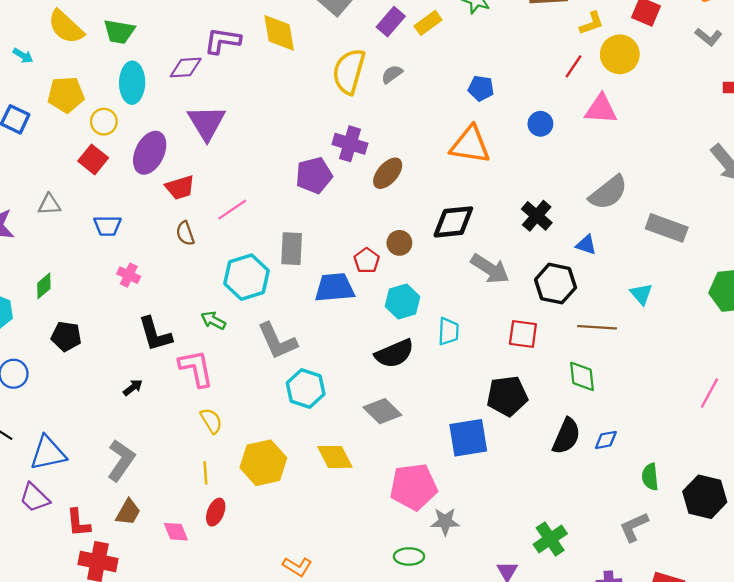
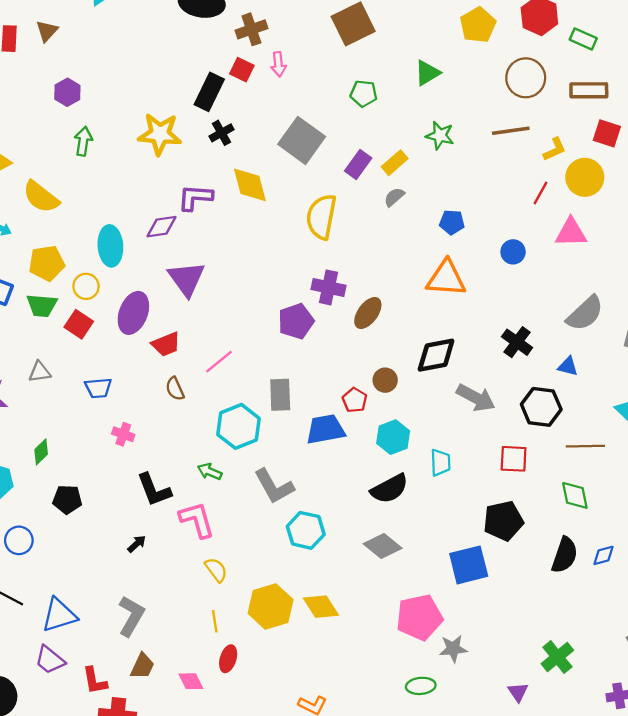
green trapezoid: (119, 32) -> (42, 306), moved
gray semicircle: (392, 74) -> (394, 197), moved
yellow diamond: (335, 457) -> (321, 607), moved

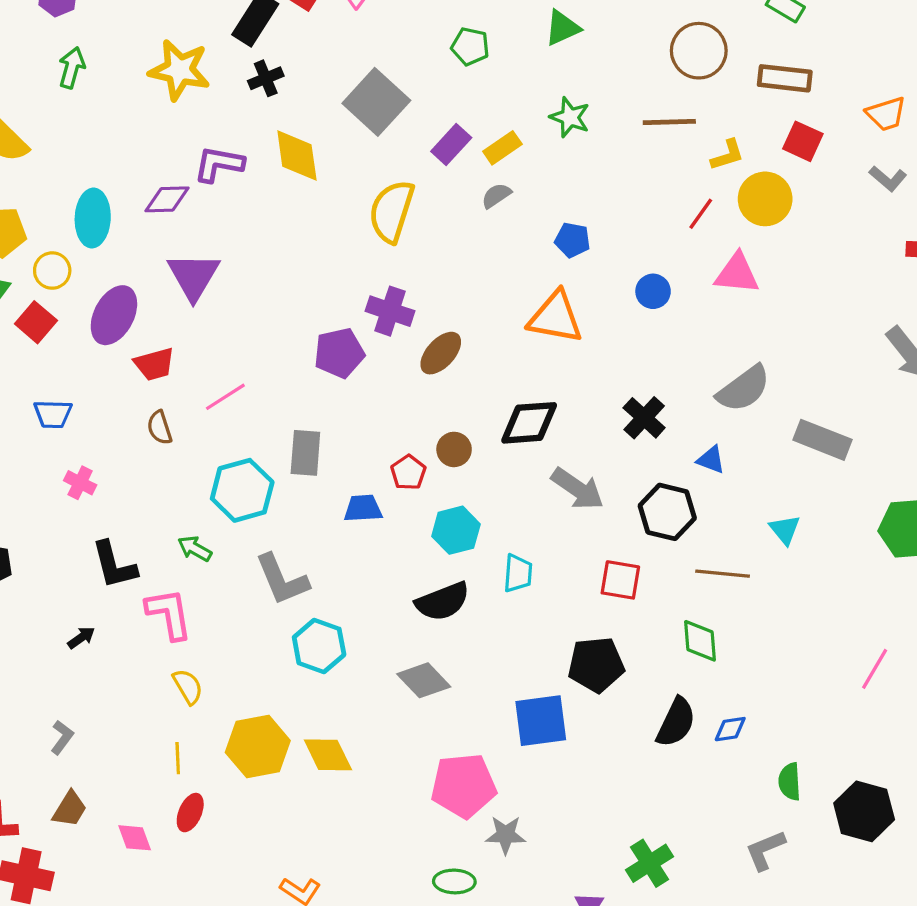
blue trapezoid: (325, 429) -> (363, 508), size x0.7
gray L-shape: (131, 616) -> (62, 737), size x0.6

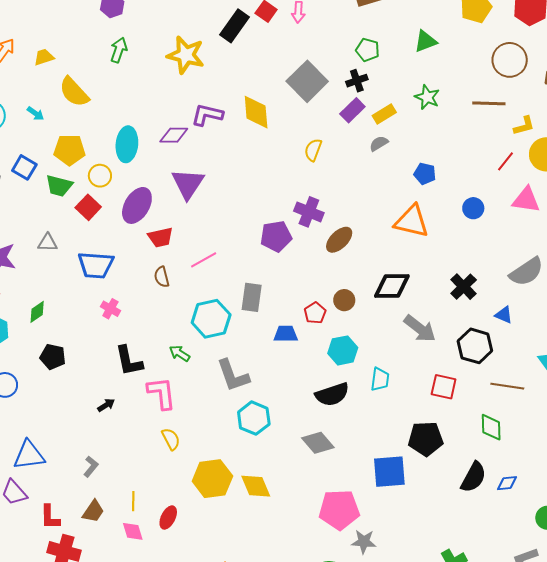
black cross: (266, 78) -> (357, 81), moved
yellow semicircle: (392, 211) -> (313, 150), size x0.6
blue trapezoid: (53, 414) -> (96, 265), size x1.5
yellow line: (178, 758) -> (133, 501), moved

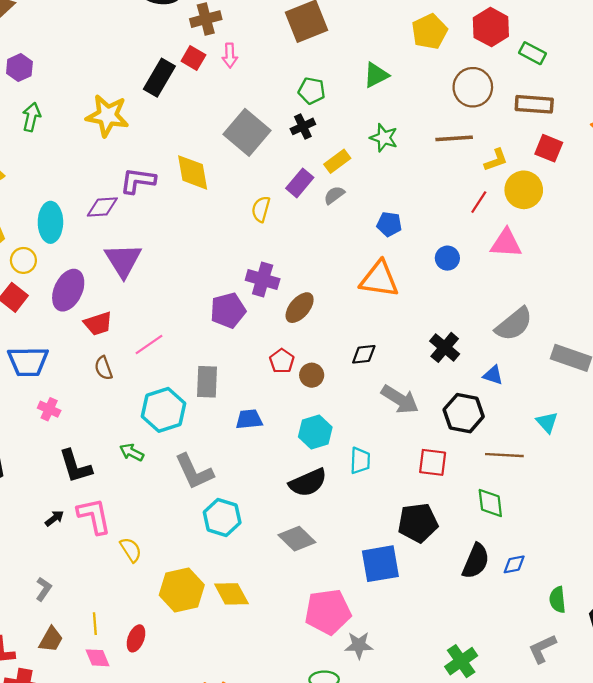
purple rectangle: (352, 110) -> (300, 183), moved
black diamond: (392, 286) -> (364, 354), size x0.6
red pentagon: (315, 313) -> (282, 361), moved
pink L-shape: (162, 393) -> (94, 516), moved

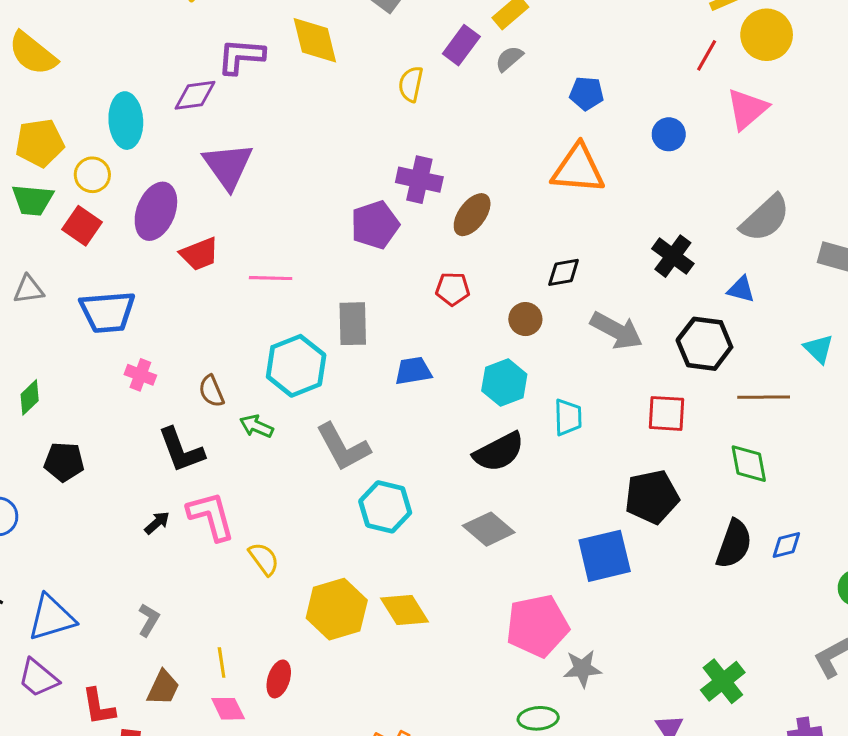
pink triangle: (506, 243) -> (747, 109), turned -40
pink line: (149, 345) -> (271, 278), turned 40
red pentagon: (282, 361) -> (453, 289), turned -30
brown semicircle: (104, 368) -> (211, 391), moved
brown circle: (312, 375) -> (525, 319), moved

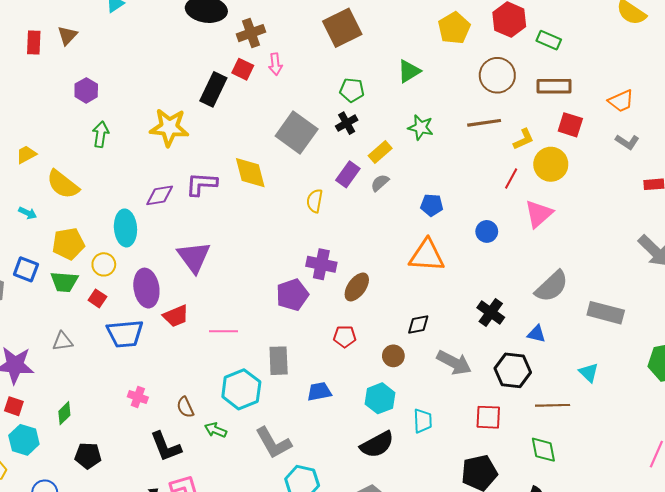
purple diamond: (195, 95) -> (160, 195), moved
purple ellipse: (156, 211) -> (146, 288), turned -30
red square: (82, 226) -> (97, 298), size x0.7
blue trapezoid: (107, 312) -> (125, 334), moved

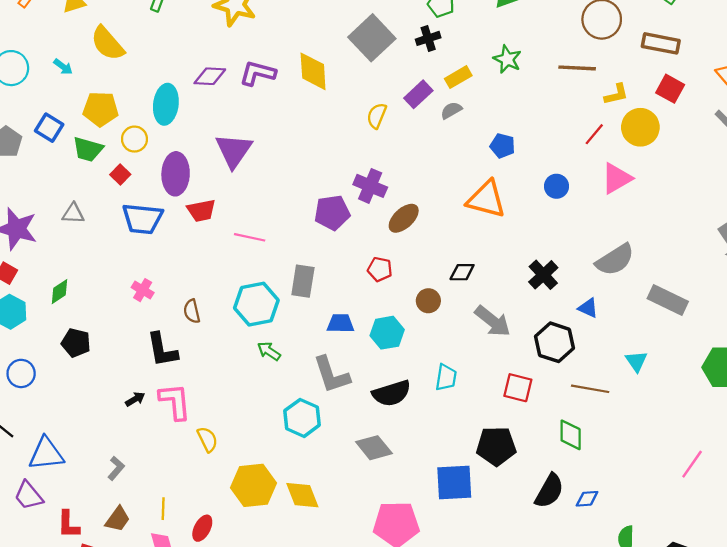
cyan hexagon: (380, 398) -> (387, 333), moved
green arrow: (216, 430) -> (269, 351), moved
gray L-shape: (273, 443) -> (331, 375), moved

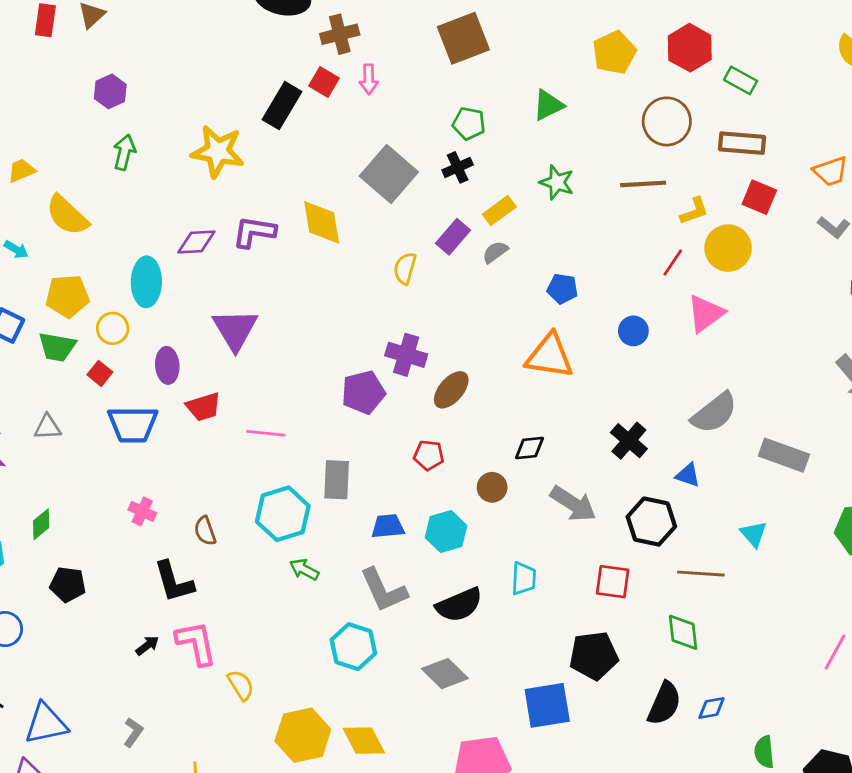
purple ellipse: (176, 174) -> (167, 365), size x0.7

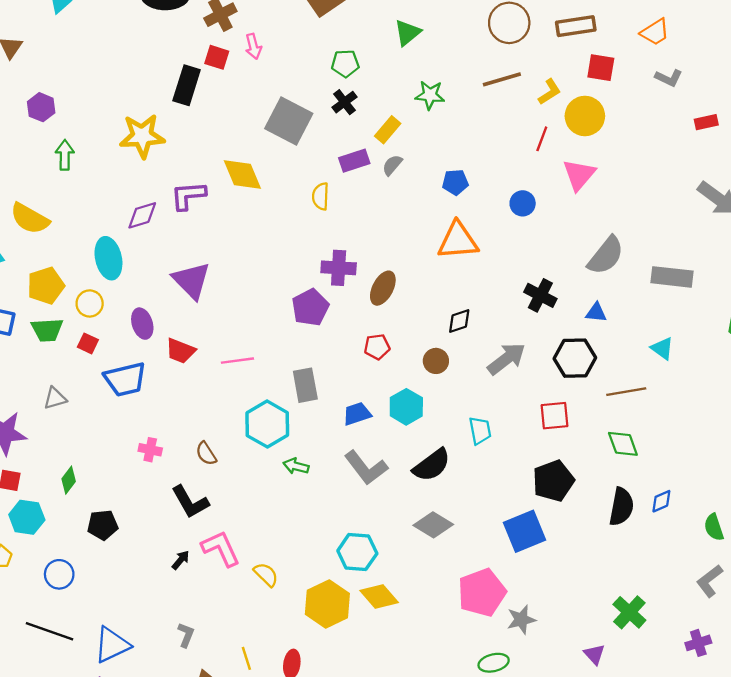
purple rectangle: (453, 237) -> (354, 161), turned 44
red trapezoid: (204, 407) -> (180, 351), turned 52
gray arrow: (573, 504) -> (506, 359), turned -57
cyan hexagon: (353, 647) -> (357, 552), moved

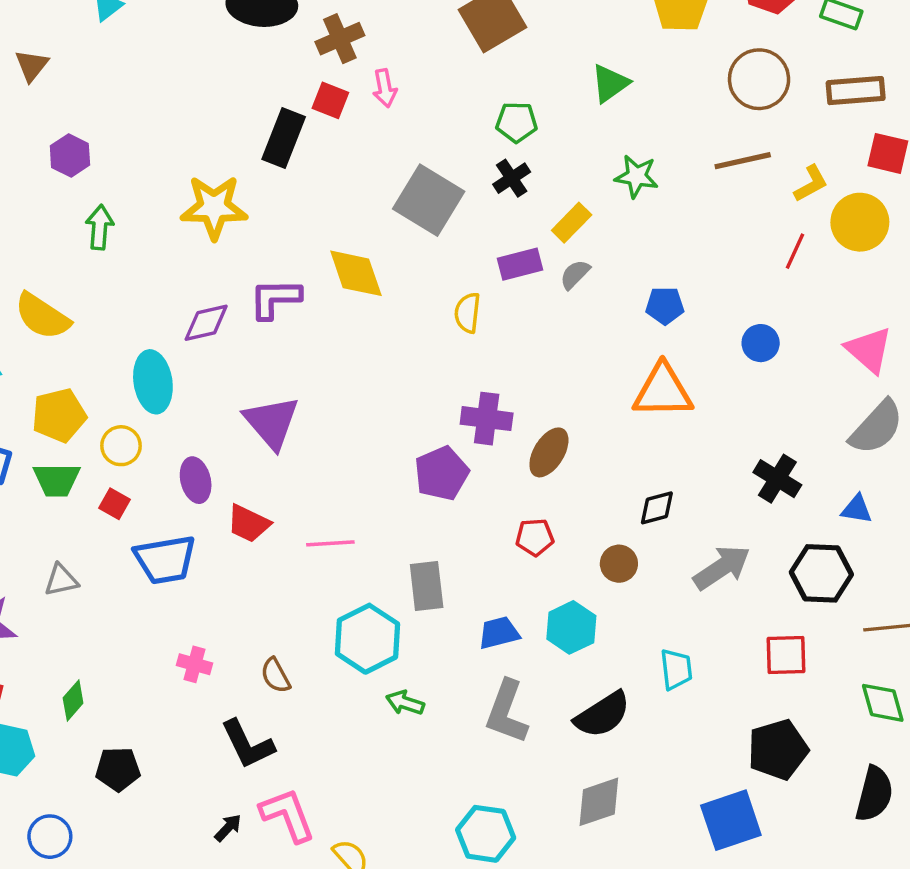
pink triangle: (579, 175) -> (869, 350), moved, turned -33
gray L-shape: (366, 468) -> (507, 712), turned 54
gray diamond: (433, 525) -> (599, 802), turned -54

